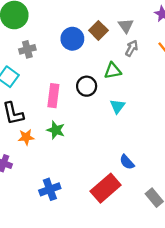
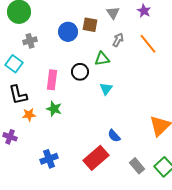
gray triangle: (126, 26) -> (113, 13), moved
brown square: (98, 30) -> (90, 25), turned -35

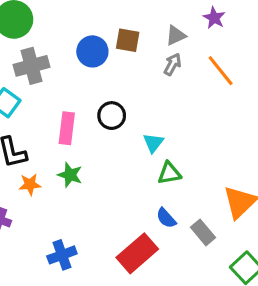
gray triangle: (113, 13) -> (176, 35), moved, turned 40
gray cross: (30, 41) -> (32, 66), size x1.5
green triangle: (102, 59) -> (169, 173), moved
gray rectangle: (137, 166) -> (203, 232), moved

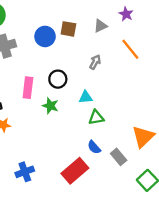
gray arrow: (173, 64) -> (95, 62), moved
cyan triangle: (153, 143) -> (86, 97), turned 48
green star: (70, 175) -> (50, 106), moved

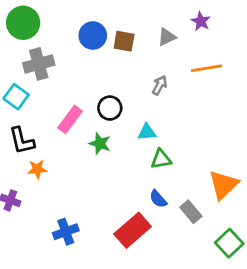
blue circle: (45, 36) -> (93, 36), moved
orange line: (130, 49) -> (206, 68), turned -60
pink rectangle: (28, 88) -> (70, 119), turned 30

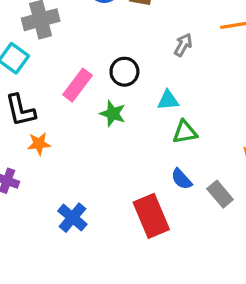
red rectangle: (133, 230) -> (151, 216), turned -72
blue cross: (66, 232) -> (72, 218), turned -30

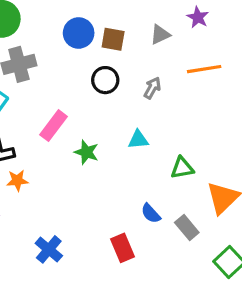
black circle: (124, 72) -> (105, 80), moved
green triangle: (185, 132) -> (182, 168), moved
red rectangle: (151, 216) -> (123, 248), size x0.7

